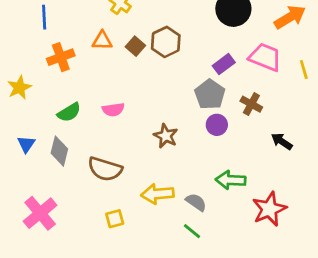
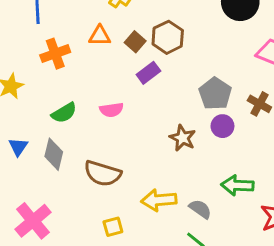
purple rectangle: (224, 64) -> (148, 73), moved
brown star: (166, 136) -> (183, 138), moved

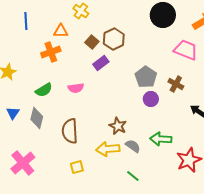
orange triangle: (100, 36) -> (61, 31), moved
orange cross: (55, 54) -> (51, 52), moved
brown star: (183, 138) -> (118, 126), moved
brown semicircle: (103, 173) -> (70, 131), turned 70
gray semicircle: (200, 209) -> (133, 146), moved

